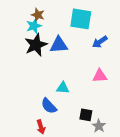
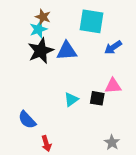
cyan triangle: (63, 88) -> (71, 99), turned -40
blue semicircle: (49, 106) -> (27, 120), moved
black square: (86, 115) -> (97, 98), moved

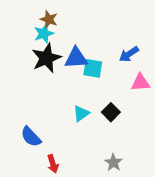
cyan square: (92, 21) -> (93, 68), moved, size x0.7
pink triangle: (113, 86) -> (141, 83), moved
black square: (97, 98) -> (111, 112), turned 35
gray star: (112, 142) -> (113, 163), moved

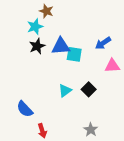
brown star: (49, 19) -> (46, 11), moved
black star: (46, 58) -> (37, 46), size x0.7

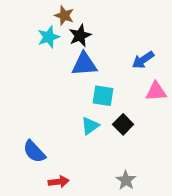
black star: (37, 46) -> (80, 36), moved
cyan square: (74, 54) -> (103, 96), moved
red arrow: (42, 131) -> (59, 182), turned -80

